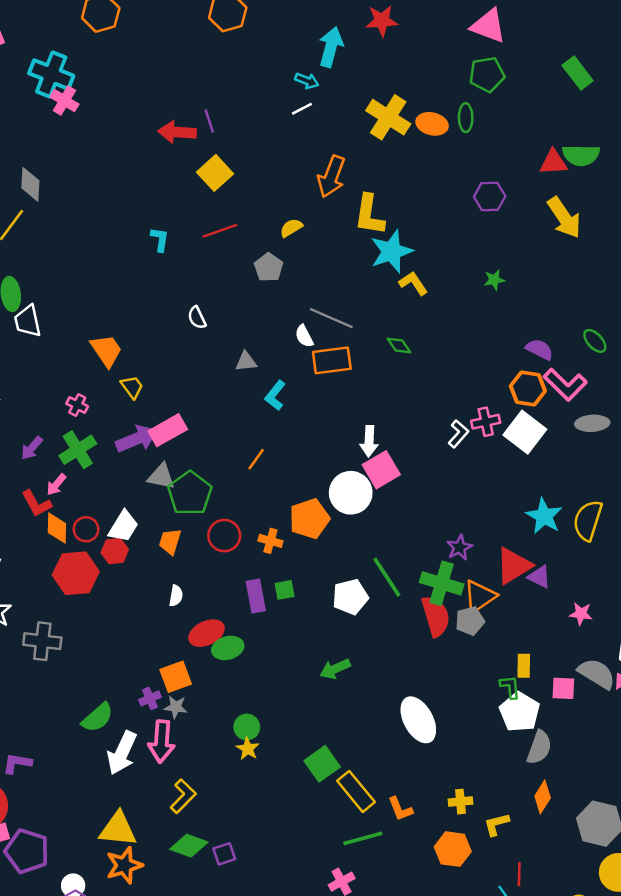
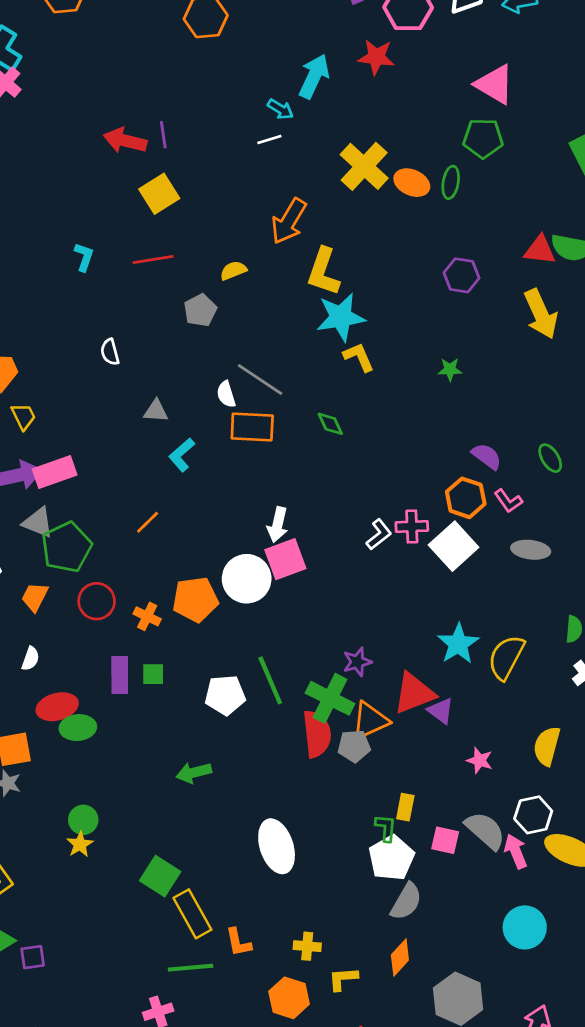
pink L-shape: (565, 385) -> (508, 501), size x0.6
green square: (322, 764) -> (160, 876), turned -32

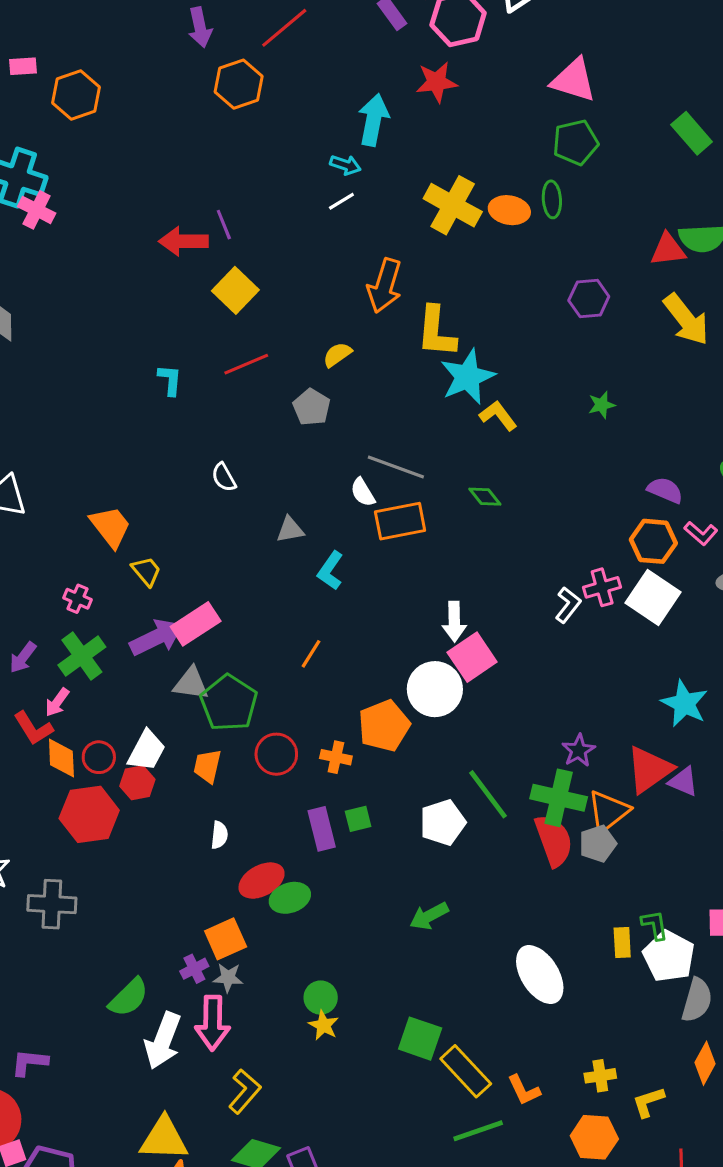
yellow rectangle: (405, 807) -> (622, 942), moved

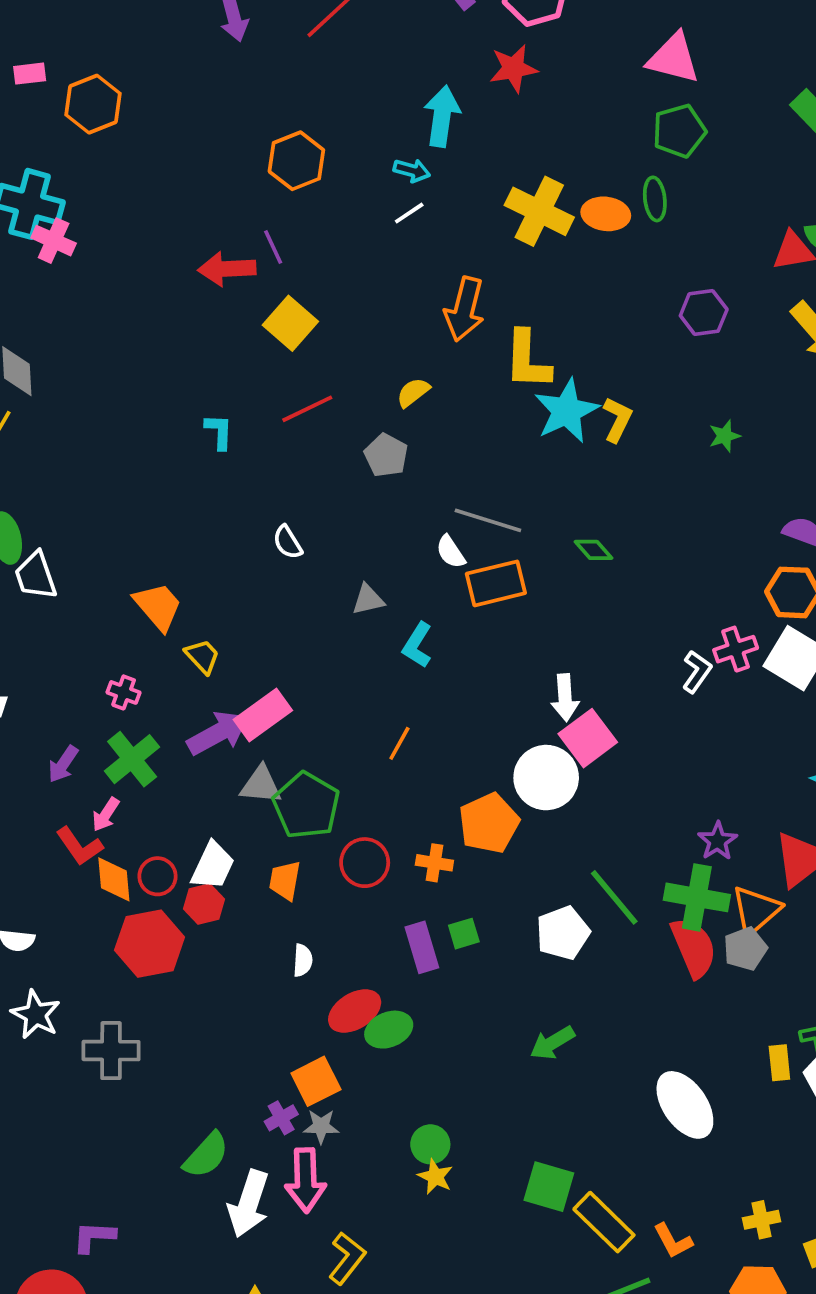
orange hexagon: (239, 84) -> (296, 161), moved
yellow L-shape: (498, 416) -> (617, 420), moved, turned 66

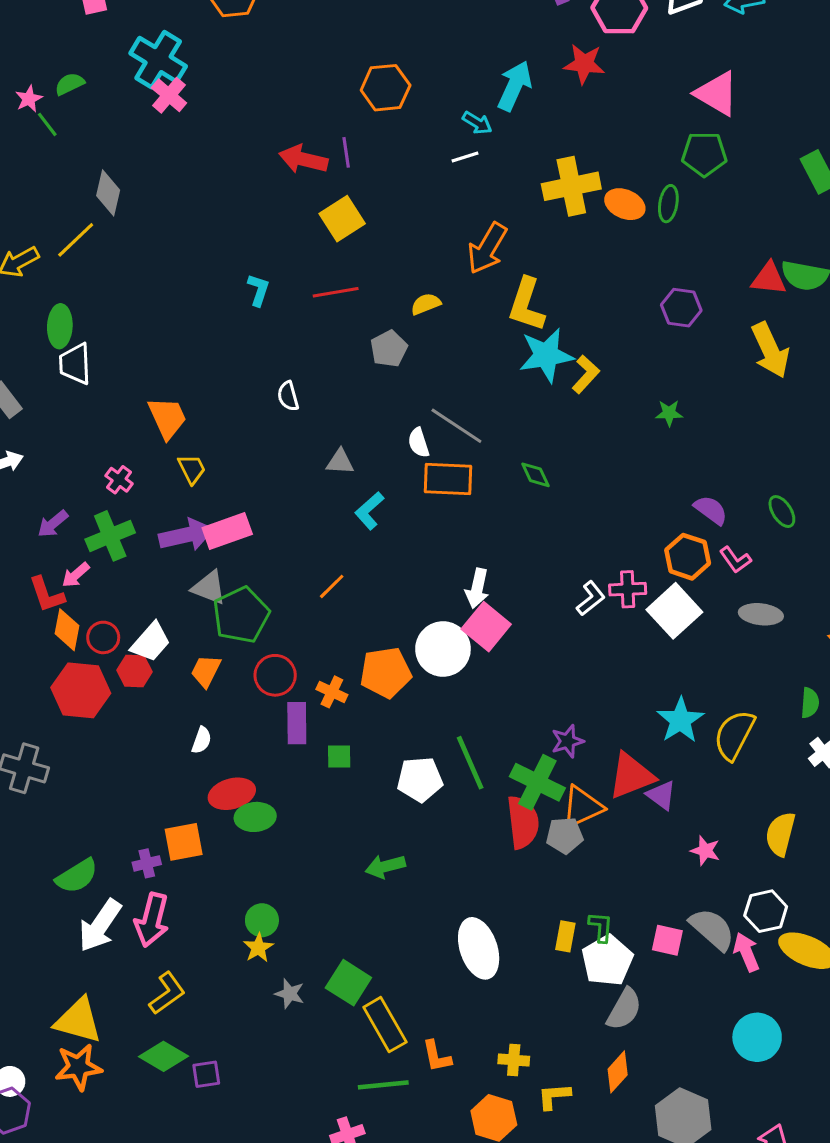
yellow cross: (539, 211) -> (571, 186), turned 36
pink square: (588, 738) -> (486, 627), turned -30
purple rectangle: (422, 947) -> (297, 723), moved
gray star: (321, 1126) -> (290, 994), moved

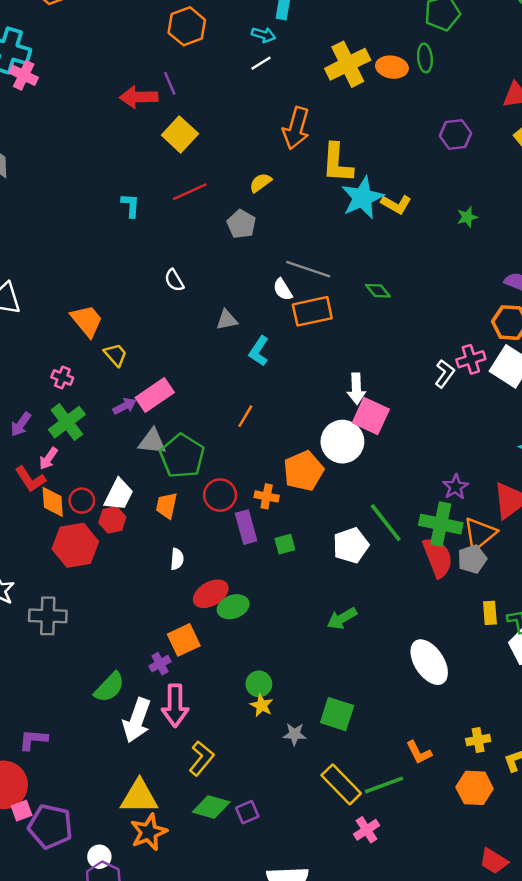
yellow L-shape: (586, 374) -> (396, 204), turned 92
purple arrow: (186, 535) -> (125, 406), size x0.6
yellow rectangle: (565, 936) -> (490, 613), moved
yellow rectangle: (385, 1025) -> (341, 784), moved

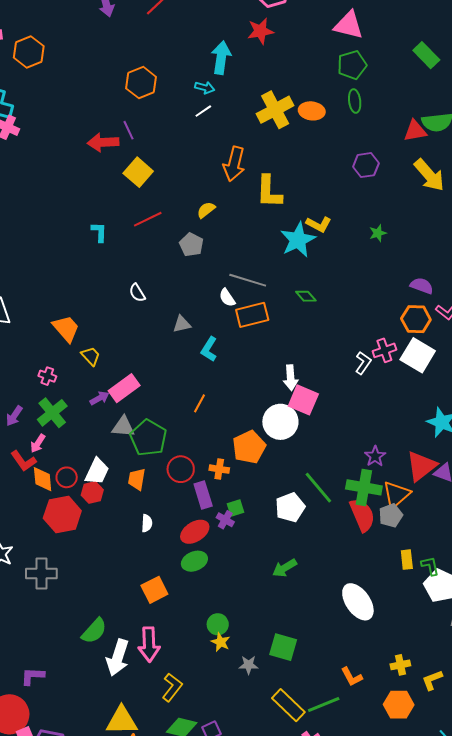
green ellipse: (425, 58) -> (355, 101), moved
cyan star: (362, 198) -> (298, 240), moved
red ellipse: (211, 594) -> (195, 532), moved
purple cross: (160, 664) -> (225, 520), moved, turned -30

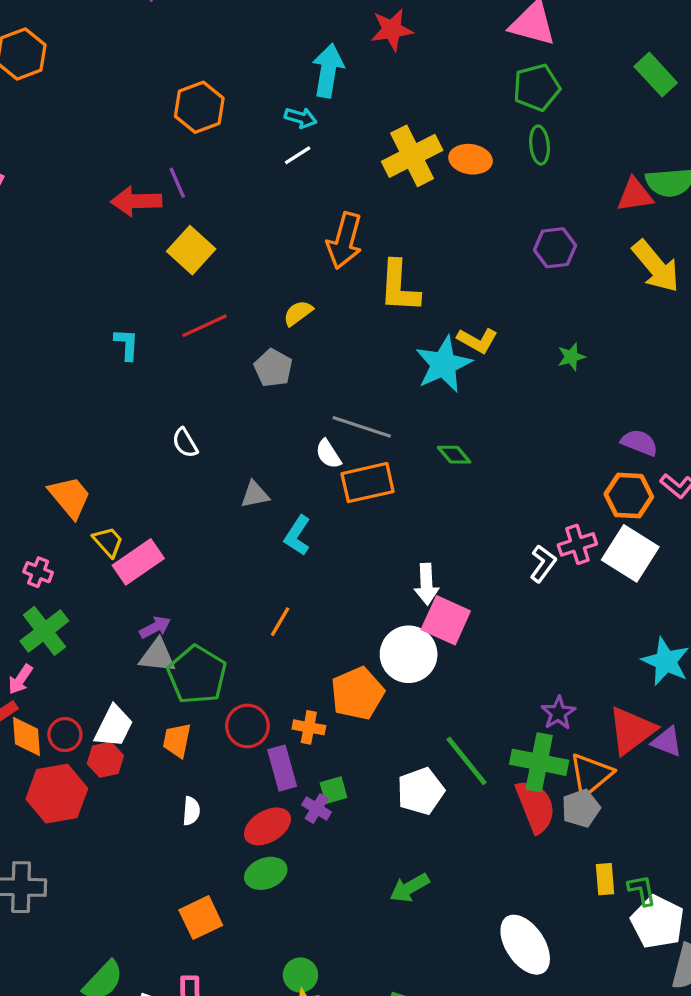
pink rectangle: (124, 388) -> (138, 562), moved
purple arrow: (99, 398) -> (155, 627), moved

